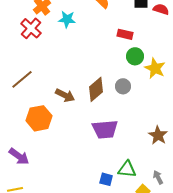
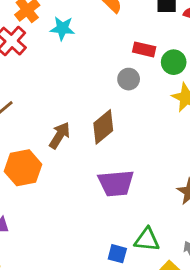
green circle: (135, 56) -> (174, 62), moved
gray circle: (123, 86) -> (129, 79), moved
brown arrow: (65, 95) -> (60, 135), turned -84

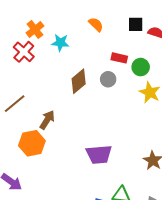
brown diamond: (103, 127) -> (79, 81), moved
brown arrow: (60, 135) -> (47, 120), moved

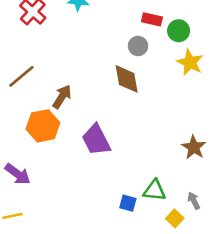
brown diamond: (79, 81) -> (127, 79), moved, turned -60
purple trapezoid: (99, 154) -> (96, 140), moved, turned 68

